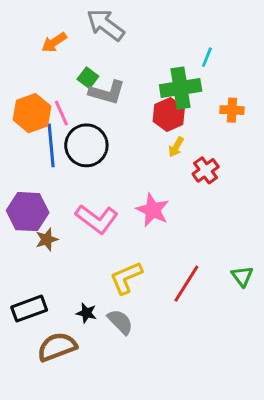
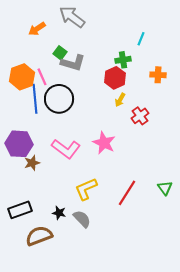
green cross: (181, 88) -> (123, 60), size x0.6

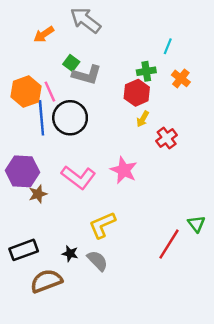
orange cross: (158, 75) -> (181, 78), moved, turned 35
red line: (127, 193) -> (169, 244), moved

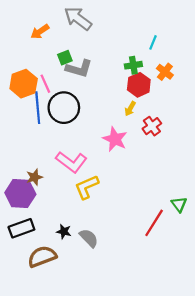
green square: (71, 63) -> (65, 58), turned 32
red hexagon: (137, 93) -> (139, 85), moved
pink star: (124, 170) -> (115, 139), moved
purple hexagon: (22, 171) -> (20, 193), moved
yellow L-shape: (102, 225) -> (87, 187), moved

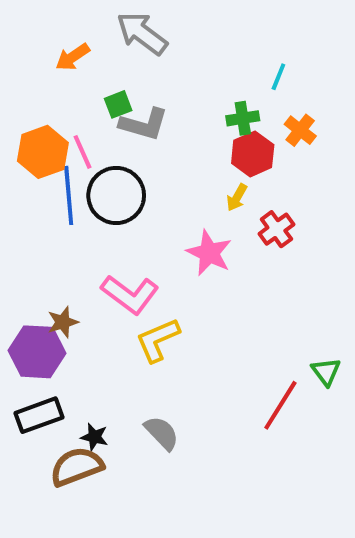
black star: (64, 232) -> (94, 437), moved

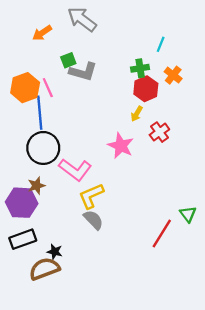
black circle: (116, 195) -> (43, 148), moved
gray semicircle: (162, 433) -> (93, 220), moved

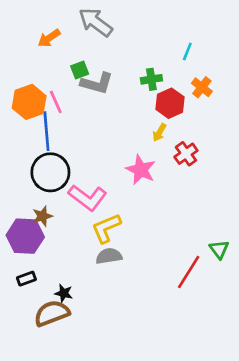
green cross: (140, 68) -> (151, 79), moved
gray semicircle: (93, 220) -> (109, 256), turned -55
black rectangle: (23, 239) -> (26, 279), size x0.6

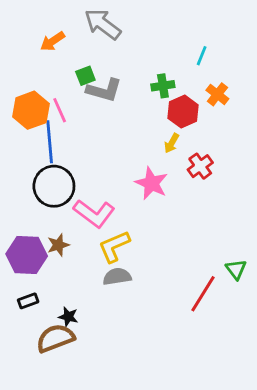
brown star: (42, 216) -> (58, 245), moved

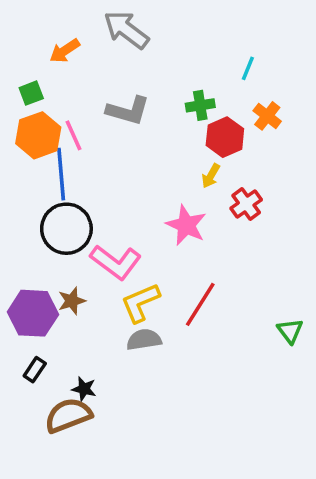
green square: (85, 76) -> (31, 93), moved
red line: (203, 294) -> (200, 304), moved
black rectangle: (28, 301) -> (35, 370), turned -36

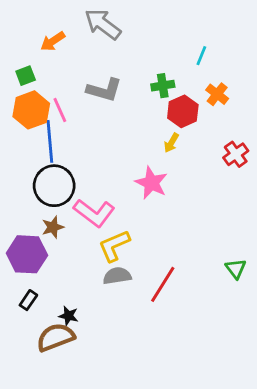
red cross: (246, 204) -> (236, 154), moved
brown star: (72, 301) -> (53, 227), moved
red line: (200, 304) -> (163, 284), moved

